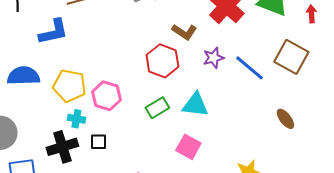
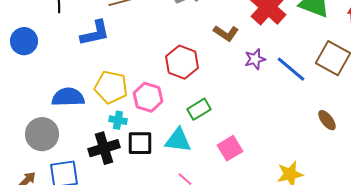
red hexagon: (162, 61) -> (182, 62), moved
blue semicircle: (23, 76) -> (68, 97), moved
cyan triangle: (195, 105) -> (178, 140), moved
black square: (98, 142) -> (140, 143), size x1.5
pink square: (188, 147) -> (230, 148), turned 30

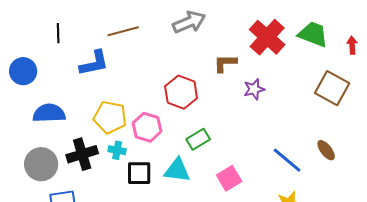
brown L-shape: (226, 33) -> (225, 63), turned 145
blue line: (291, 69) -> (287, 160), moved
blue semicircle: (68, 97) -> (49, 113), moved
black cross: (104, 148) -> (82, 154), moved

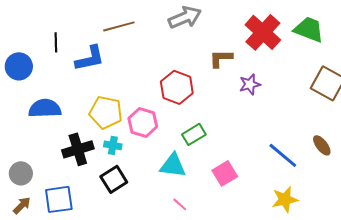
black line: (58, 33) -> (56, 42), moved
gray circle: (41, 164) -> (21, 173), moved, size x0.7
black square: (139, 173) -> (114, 179), moved, turned -32

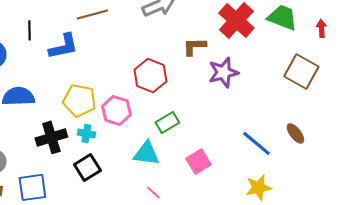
purple star: (250, 84) -> (223, 72), size x1.4

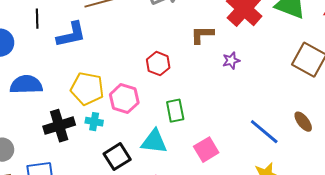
purple star: (223, 72) -> (231, 61), size x0.6
red hexagon: (150, 75) -> (158, 64), size x0.7
green rectangle: (167, 122) -> (175, 111), turned -70
black square: (87, 167) -> (117, 157), moved

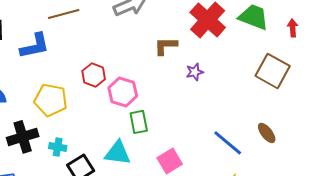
red hexagon: (158, 64) -> (94, 75), moved
pink hexagon: (124, 99) -> (123, 92), moved
cyan cross: (94, 122) -> (58, 147), moved

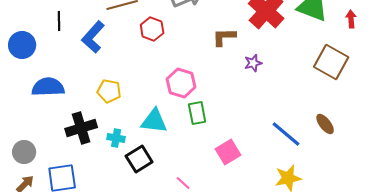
blue L-shape: (35, 46) -> (93, 37), turned 144
red hexagon: (94, 75) -> (152, 29), moved
yellow pentagon: (51, 100) -> (109, 91), size x0.7
cyan triangle: (118, 153) -> (154, 121), moved

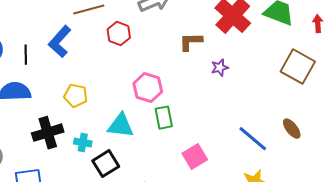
black line: (59, 21) -> (26, 55), moved

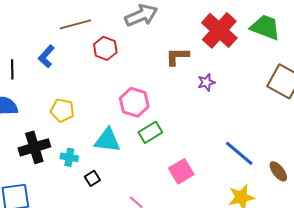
blue L-shape: (60, 42) -> (46, 56), size x0.7
green rectangle: (164, 118) -> (150, 132), turned 70
brown ellipse: (292, 129) -> (278, 171), moved
black square: (106, 164) -> (92, 178), size x0.6

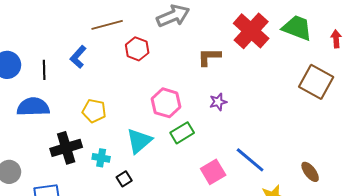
purple star: (206, 82) -> (218, 102), moved
cyan triangle: (107, 140) -> (139, 141), turned -48
blue line: (239, 153) -> (250, 160), moved

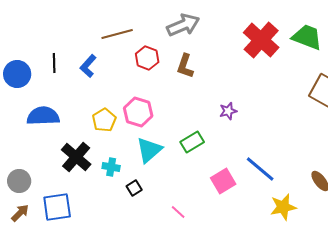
brown L-shape: (209, 57) -> (185, 66), moved, turned -70
black line: (44, 70) -> (54, 63), moved
pink hexagon: (166, 103) -> (138, 112), moved
yellow pentagon: (94, 111) -> (104, 120), turned 30
black cross: (66, 148) -> (76, 157), turned -32

